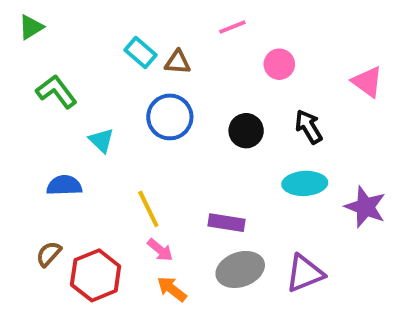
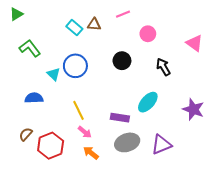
brown triangle: (178, 62) -> (94, 24), moved
blue circle: (170, 117) -> (75, 66), moved
black circle: (246, 131) -> (122, 61), moved
cyan ellipse: (305, 183) -> (148, 102), moved, turned -45

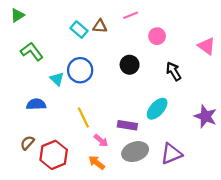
pink arrow: (85, 132) -> (101, 141), moved

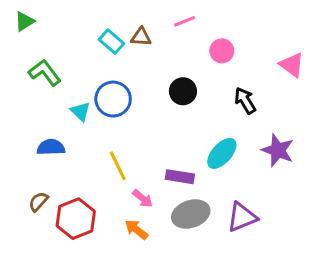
purple star: (205, 116) -> (278, 150), moved

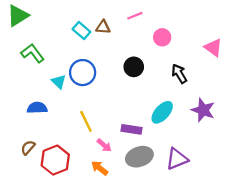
green triangle: (24, 21) -> (18, 16), size x1.5

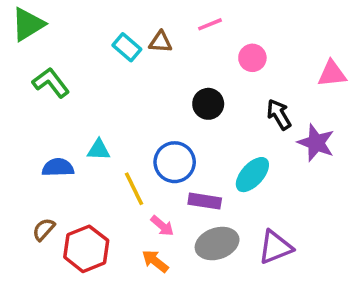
pink triangle: (213, 48) -> (332, 74), turned -42
blue circle: (83, 73) -> (175, 162), moved
cyan triangle: (59, 82) -> (99, 150), moved, turned -42
purple star: (203, 110) -> (316, 143), moved

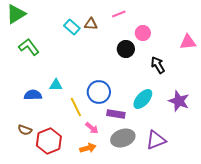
black circle: (208, 104) -> (126, 49), moved
purple star: (316, 143) -> (179, 101), moved
brown semicircle: (44, 229) -> (25, 130), turned -112
orange arrow: (155, 261) -> (88, 148), turned 126

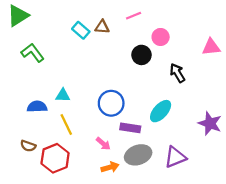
purple star: (179, 101) -> (210, 123), moved
yellow line: (76, 107) -> (66, 125), moved
orange arrow: (88, 148) -> (110, 167), moved

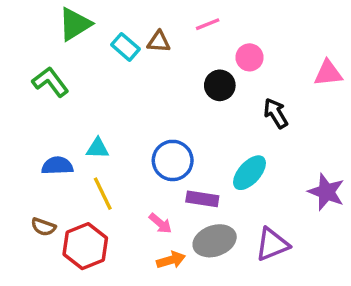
green triangle: (18, 16) -> (75, 24), moved

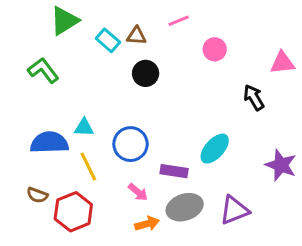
black circle: (220, 85) -> (146, 73), moved
black arrow: (276, 113) -> (254, 97), moved
blue circle: (173, 160) -> (130, 144), moved
blue semicircle: (57, 166) -> (49, 143), size x1.4

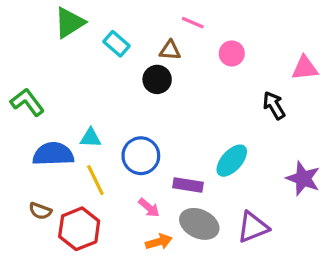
pink line: (179, 21) -> (193, 23), turned 45
brown triangle: (137, 36) -> (170, 50), moved
green L-shape: (43, 70) -> (27, 102), moved
gray ellipse: (185, 207) -> (199, 224), turned 44

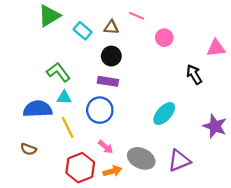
brown triangle: (170, 50) -> (111, 27), moved
green L-shape: (27, 102) -> (58, 72), moved
purple rectangle: (188, 185) -> (108, 81), moved
red hexagon: (79, 229) -> (80, 168), moved

